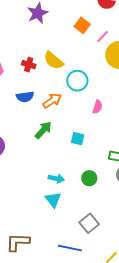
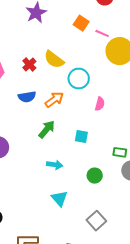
pink line: (103, 37) -> (102, 33), turned 72
red cross: (29, 65) -> (29, 64), turned 32
cyan arrow: (56, 179) -> (55, 165), moved

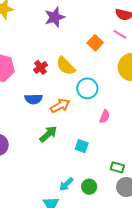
orange square: (81, 23) -> (95, 43), moved
pink line: (102, 33) -> (120, 34), moved
cyan arrow: (55, 165) -> (66, 184), moved, turned 119

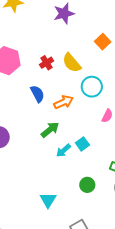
blue semicircle: (34, 99) -> (37, 94), turned -120
cyan square: (82, 146) -> (82, 144), turned 32
cyan arrow: (66, 184) -> (63, 151), moved

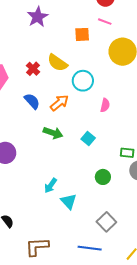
orange square: (103, 42) -> (82, 34), turned -35
green arrow: (50, 130) -> (53, 133), turned 72
cyan arrow: (63, 151) -> (51, 186), moved

